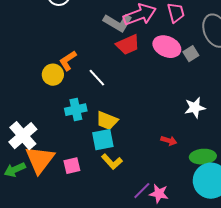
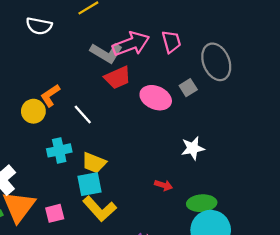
pink ellipse: (167, 47) -> (156, 98), moved
yellow L-shape: (112, 162) -> (100, 209), size x1.4

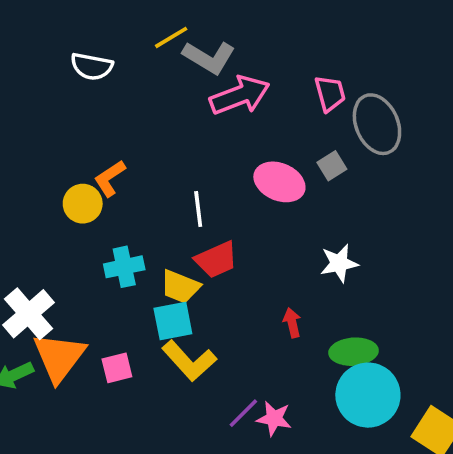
pink trapezoid: (171, 42) -> (330, 93), moved
gray L-shape: (106, 53) -> (209, 57), moved
red trapezoid: (118, 78) -> (216, 260), moved
white line: (83, 115) -> (198, 209), moved, turned 35
red arrow: (164, 185) -> (292, 323), turned -120

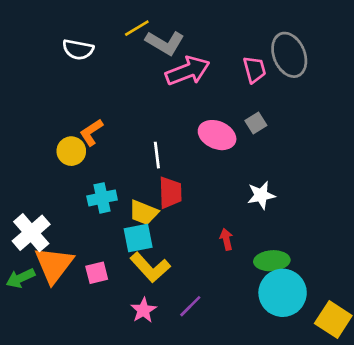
gray ellipse: (377, 124) -> (289, 55), moved
red trapezoid: (216, 260) -> (170, 193), turned -68
pink star: (274, 418) -> (143, 310), moved, turned 30

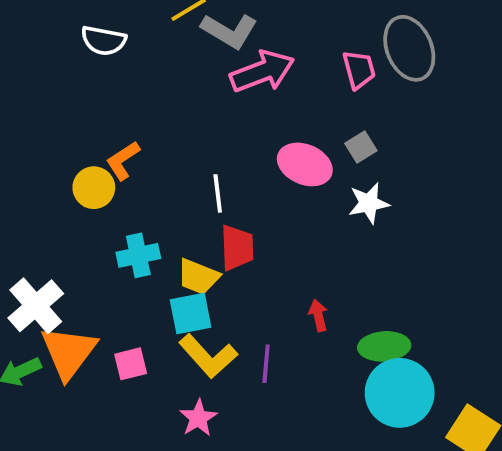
white star: (261, 195) -> (369, 203), moved
purple line: (190, 306) -> (266, 364), moved, turned -40

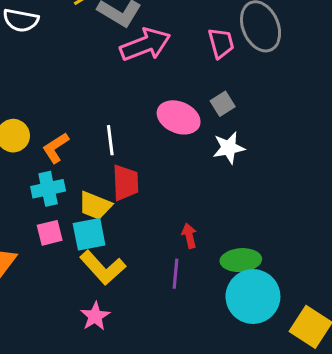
orange L-shape: (123, 161) -> (56, 148), moved
pink square: (131, 364) -> (50, 233), moved
purple line: (266, 364) -> (176, 274), moved

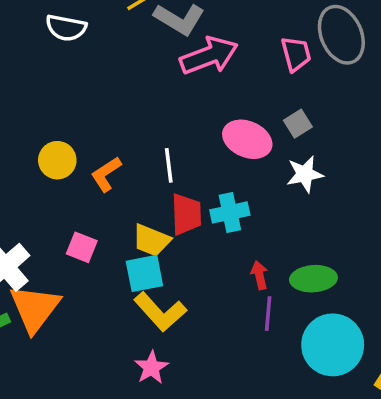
cyan cross: (48, 189) -> (230, 212), moved
pink square: (50, 233) -> (82, 247), moved, turned 36
green ellipse: (241, 260) -> (313, 279), moved
purple line: (176, 274) -> (268, 314), moved

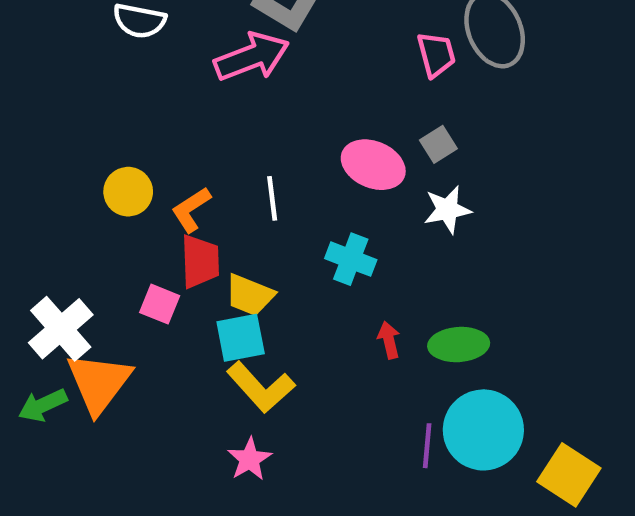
pink arrow: (209, 56) -> (252, 57), moved
cyan cross: (230, 212) -> (351, 259), turned 33
red trapezoid: (186, 214) -> (200, 261), moved
purple line: (268, 314) -> (427, 446), moved

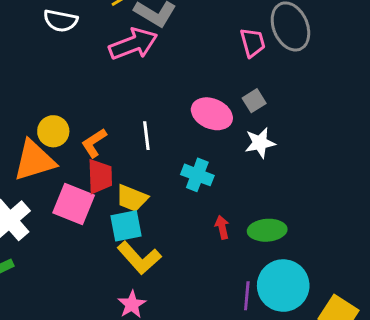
pink square: (160, 304) -> (74, 204), size x1.6
orange triangle: (99, 383) -> (34, 160), moved, turned 36

